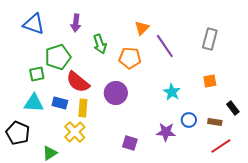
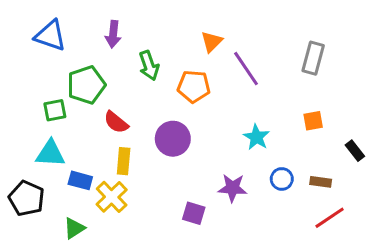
red semicircle: (78, 82) -> (116, 122), size x0.7
blue rectangle: (60, 103) -> (80, 180), moved
black rectangle: (233, 108) -> (355, 151), moved
purple star: (166, 132) -> (233, 188), moved

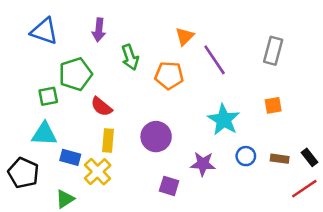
cyan star: (256, 137) -> (224, 120), size x1.4
purple circle: (173, 139) -> (156, 137), moved
black rectangle: (355, 151) -> (310, 157), moved
red line: (330, 218) -> (304, 189), moved

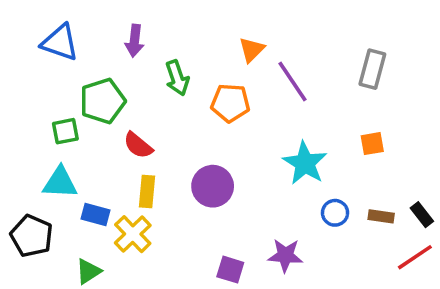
purple star: (203, 164) -> (285, 255), moved
purple square: (169, 186) -> (230, 270), moved

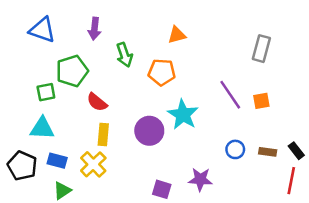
orange triangle: (252, 50) -> (177, 35), turned 30
purple line: (292, 82) -> (230, 95), moved
cyan star: (305, 163) -> (183, 115), moved
blue rectangle: (96, 215) -> (57, 161), moved
red line: (415, 257) -> (291, 181), turned -45

